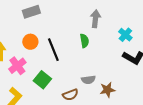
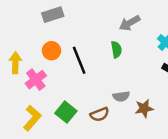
gray arrow: (95, 19) -> (130, 23), turned -126
green square: (42, 80) -> (66, 112), moved

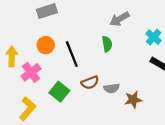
green square: (66, 112) -> (59, 92), moved
brown semicircle: (100, 114) -> (90, 83), moved

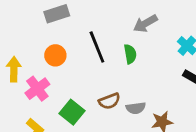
black line: (72, 54) -> (97, 47), moved

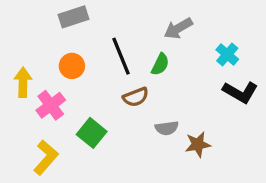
green semicircle: (130, 54) -> (160, 64), turned 36
brown semicircle: (109, 101) -> (136, 97), moved

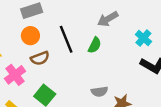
orange circle: (72, 66) -> (30, 36), moved
brown semicircle: (136, 97) -> (40, 58), moved

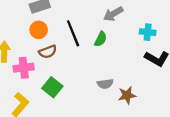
cyan cross: (143, 38) -> (148, 32), turned -35
pink cross: (15, 75) -> (24, 68), turned 30

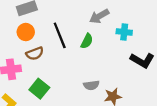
cyan cross: (148, 32) -> (124, 32), moved

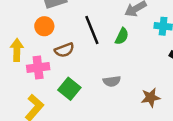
orange circle: (26, 32) -> (44, 26), moved
gray semicircle: (91, 85) -> (112, 81), moved

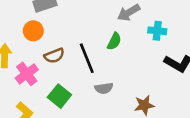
black line: (92, 30) -> (87, 58), moved
pink cross: (38, 67) -> (27, 74), turned -30

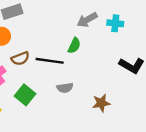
cyan cross: (157, 31) -> (115, 23), moved
black line: (87, 58) -> (50, 61), turned -60

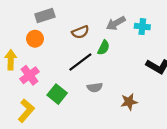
brown semicircle: (20, 58) -> (80, 32), moved
black line: (50, 61) -> (80, 62), turned -45

